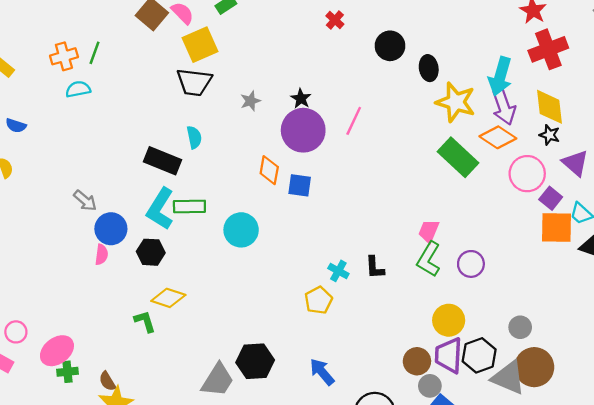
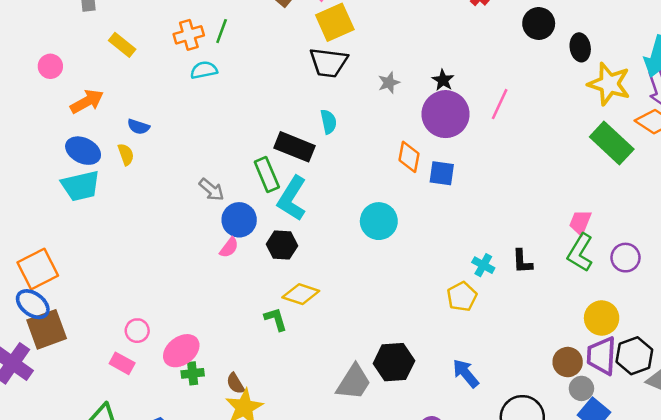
blue semicircle: (16, 126) -> (138, 127), moved
green rectangle: (189, 206) -> (267, 175), moved, turned 68
pink semicircle: (102, 255) -> (229, 248), turned 30

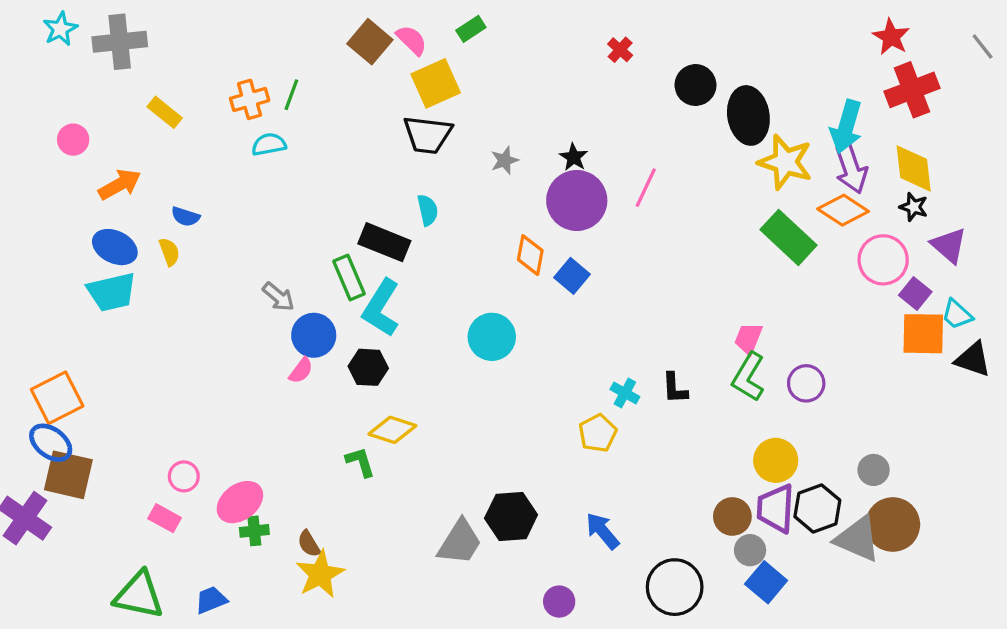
black ellipse: (580, 47) -> (748, 115), size x1.6
blue square: (442, 173) -> (572, 276), turned 32
brown square: (47, 329) -> (68, 475), turned 33

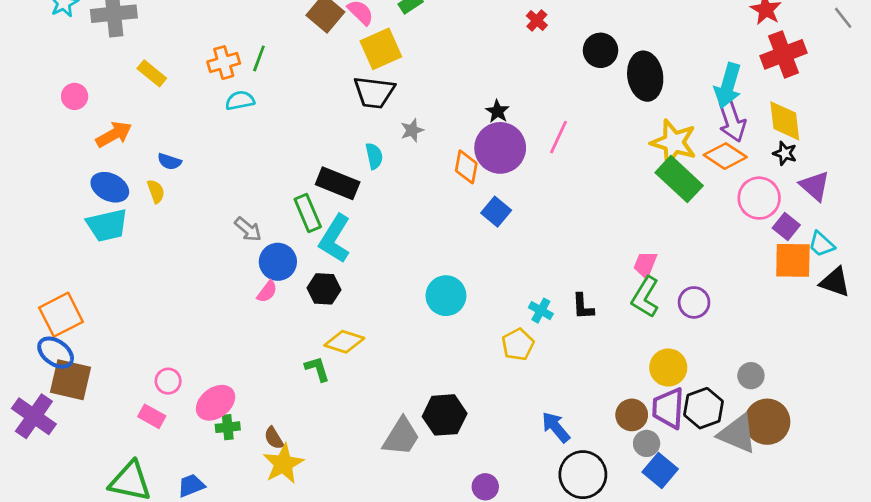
gray star: (505, 160) -> (412, 130), moved
yellow star: (785, 162) -> (674, 142), moved
orange diamond: (530, 255) -> (466, 167), moved
cyan circle: (492, 337) -> (446, 296), moved
blue arrow: (602, 531) -> (556, 427), moved

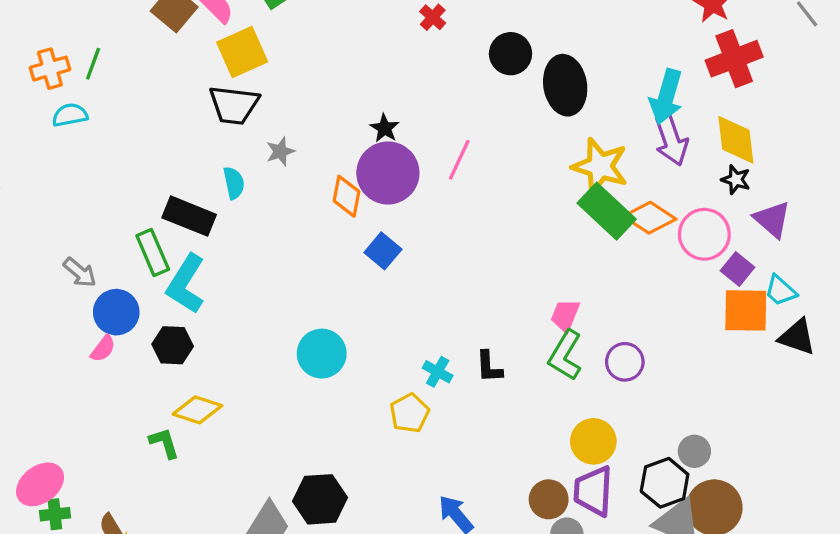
orange diamond: (725, 156) -> (650, 218), moved
black hexagon: (704, 408) -> (665, 483), moved

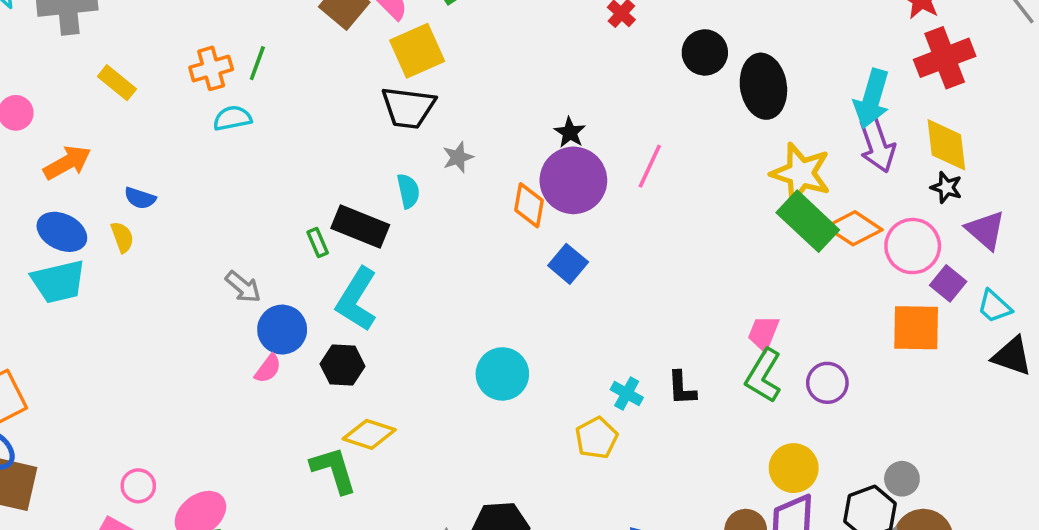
green rectangle: (153, 252) -> (318, 243), moved, size x0.6
orange square: (746, 310) -> (916, 328), moved
green L-shape: (164, 443) -> (334, 470), size x1.4

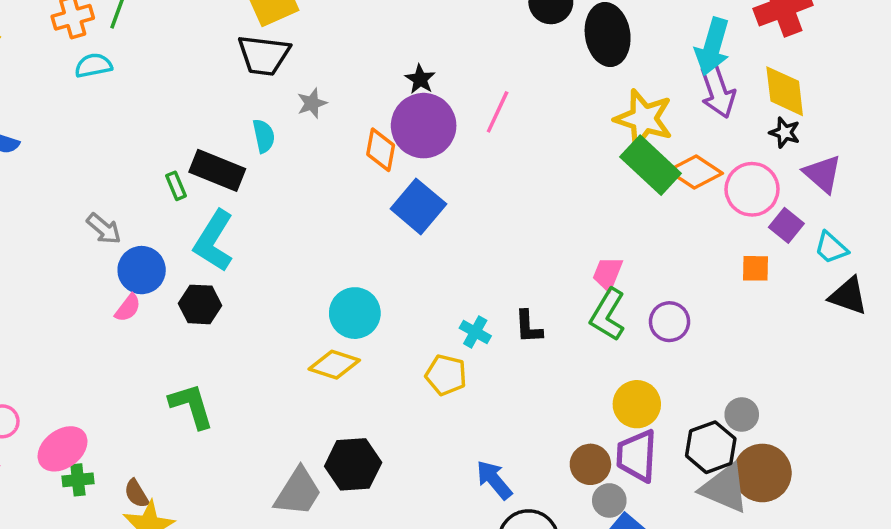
blue square: (568, 264) -> (418, 206), size x1.4
orange square: (916, 328) -> (755, 268), size x0.6
yellow diamond: (369, 434) -> (334, 365), moved
yellow pentagon: (596, 438) -> (446, 375), turned -30

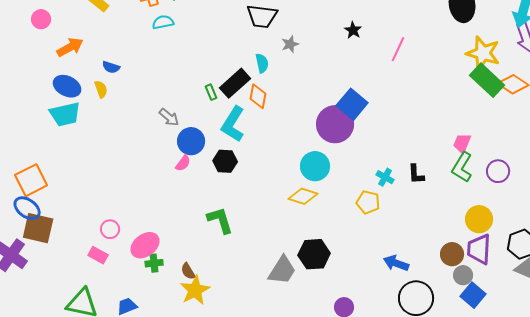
purple circle: (424, 126) -> (335, 124), moved
orange diamond: (381, 150) -> (258, 96), moved
black rectangle: (217, 170) -> (235, 83), turned -64
blue arrow: (494, 480) -> (396, 263), turned -30

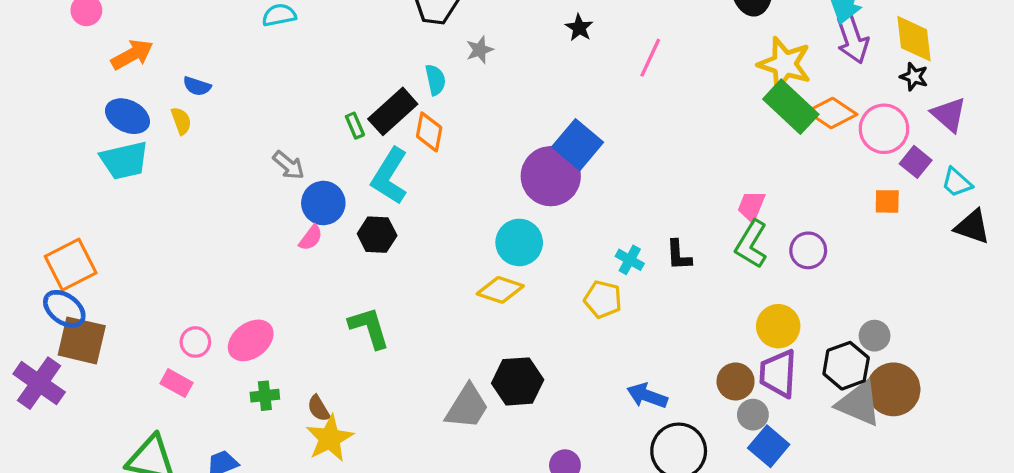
pink ellipse: (145, 245) -> (251, 340), moved

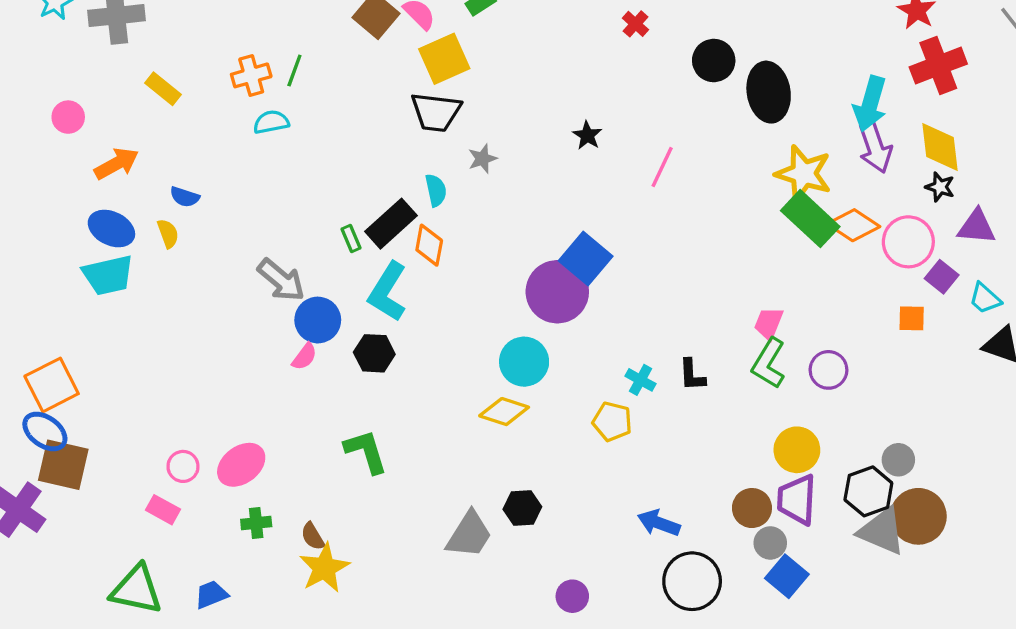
purple triangle: (949, 115) -> (977, 227), turned -36
gray arrow: (289, 165) -> (281, 280), size x1.4
black hexagon: (518, 381) -> (522, 508), size x0.7

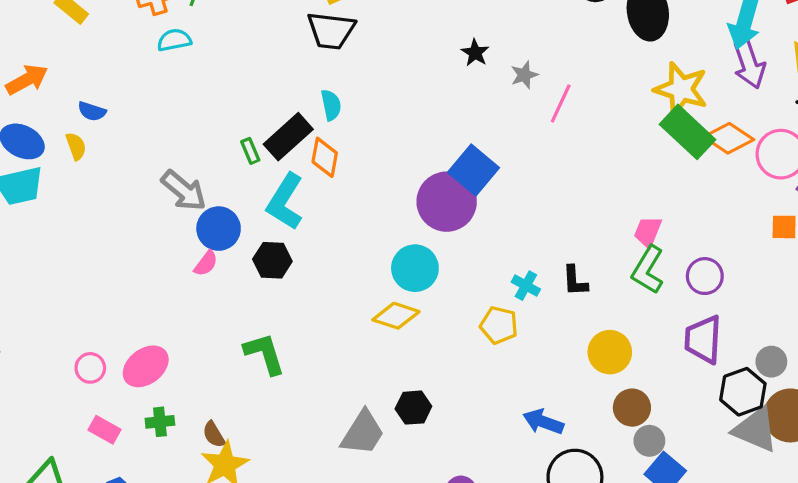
gray star: (482, 159) -> (524, 75), moved
pink line: (662, 167) -> (561, 103), moved
yellow circle: (797, 450) -> (610, 352), moved
purple trapezoid: (797, 500) -> (703, 339), moved
pink rectangle: (163, 510) -> (105, 430), moved

